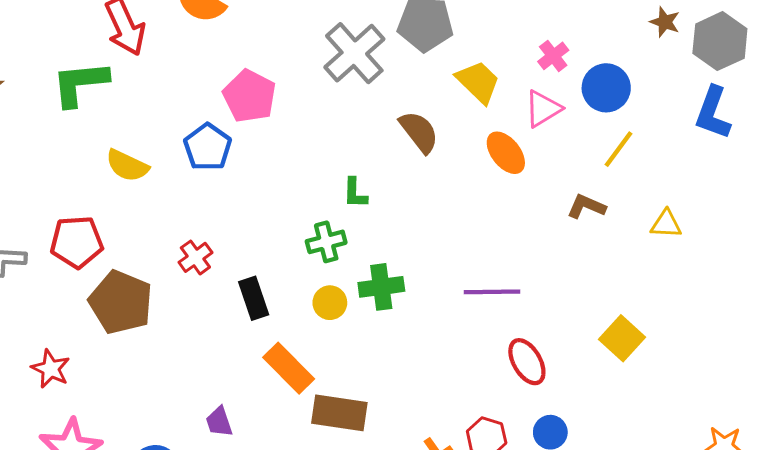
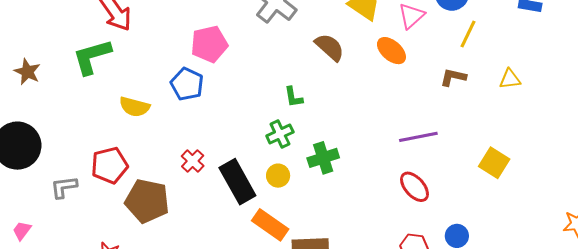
pink pentagon: (249, 96) -> (209, 44), turned -30
purple line: (492, 292) -> (418, 137), moved
black rectangle: (254, 298) -> (237, 182), size x1.5
yellow circle: (330, 303) -> (278, 176), moved
red ellipse: (527, 362) -> (414, 187), moved

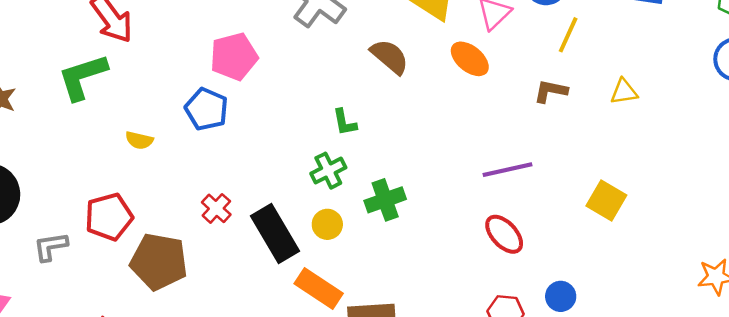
yellow semicircle: (134, 107) -> (139, 140), size x0.7

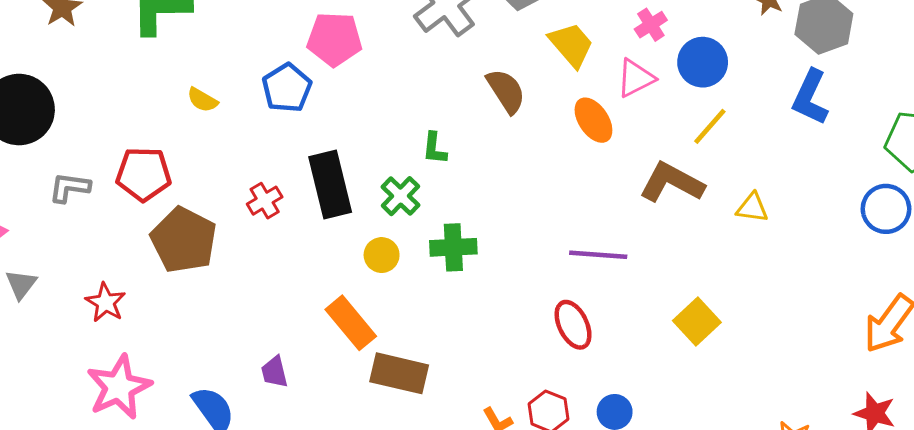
brown L-shape: (551, 91) -> (672, 183), size x1.6
green cross: (328, 171) -> (401, 196), turned -36
black rectangle: (275, 234) -> (330, 184), moved

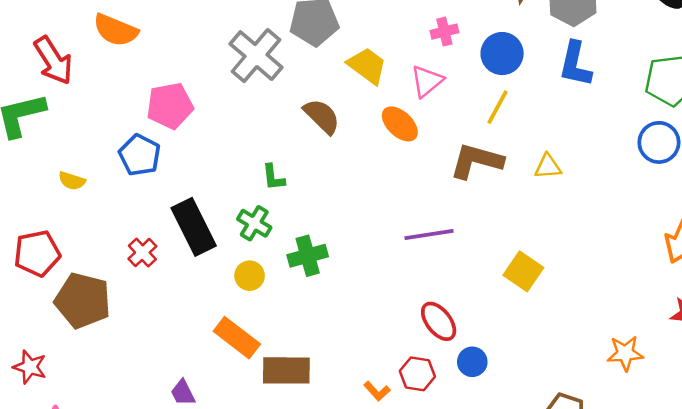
pink cross: (651, 25) -> (444, 32), moved, turned 32
blue circle: (703, 62) -> (502, 54), moved
red ellipse: (573, 325) -> (439, 321), moved

